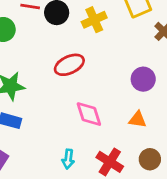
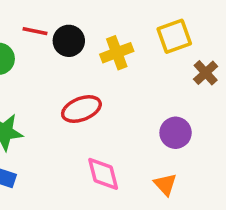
orange triangle: (138, 119) -> (165, 184), turned 36

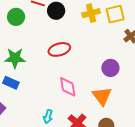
yellow cross: (117, 53) -> (91, 13), moved
orange triangle: (165, 184) -> (102, 96), size x1.5

